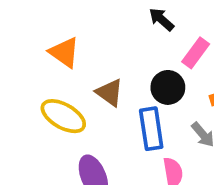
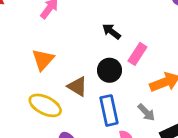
orange triangle: (64, 52) -> (43, 60), turned 40
black circle: (168, 87) -> (109, 70), moved

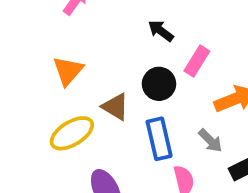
yellow ellipse: (45, 105) -> (72, 133), turned -56

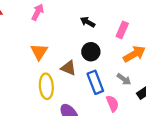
pink rectangle: (197, 61) -> (122, 30), moved
yellow ellipse: (72, 133) -> (46, 86), turned -55

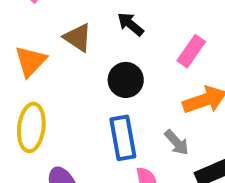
brown triangle: (68, 68) -> (78, 38), moved

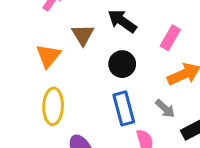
black arrow: (130, 24) -> (122, 21), size x1.4
brown triangle: (78, 38) -> (83, 35), turned 30

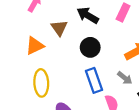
pink rectangle: (170, 38) -> (123, 13), moved
orange triangle: (48, 56) -> (35, 46), turned 30

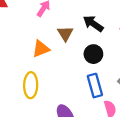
yellow ellipse: (41, 83) -> (31, 85), moved

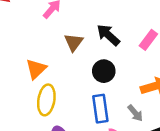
orange triangle: (41, 49) -> (36, 69), moved, turned -30
yellow ellipse: (31, 85) -> (46, 100), moved

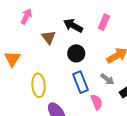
orange triangle: (36, 69) -> (12, 59), moved

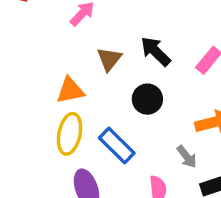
orange triangle: (12, 59) -> (70, 90), moved, turned 30
blue rectangle: (80, 82) -> (117, 145), moved, turned -40

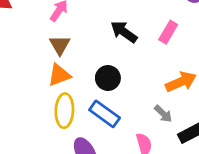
brown triangle: (109, 59) -> (60, 45), moved
black circle: (147, 99) -> (108, 78), moved

